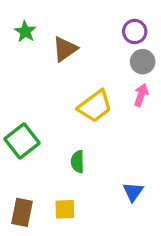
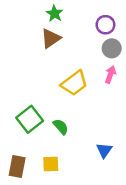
green star: (25, 32) -> (54, 14), moved
green square: (22, 141) -> (30, 119), moved
green semicircle: (78, 162) -> (61, 127), turned 140

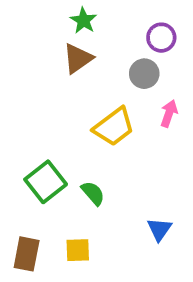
gray circle: (112, 48) -> (144, 74), moved

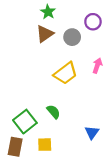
gray circle: (144, 74) -> (72, 37), moved
green square: (46, 182) -> (25, 122), moved

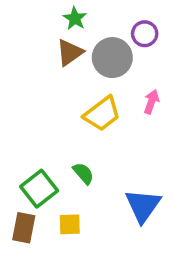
gray circle: (72, 37) -> (112, 58), size x1.5
blue triangle: (92, 132) -> (143, 206), size x1.6

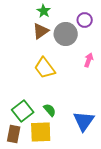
yellow trapezoid: (102, 114) -> (45, 68), moved, turned 90
green semicircle: (83, 173) -> (50, 110), moved
yellow square: (70, 224) -> (41, 132), size x1.6

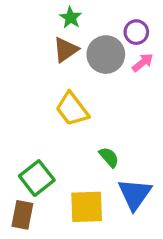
pink arrow: (89, 60) -> (143, 63), moved, turned 32
green semicircle: (50, 110) -> (109, 157), moved
yellow square: (41, 132) -> (87, 207), moved

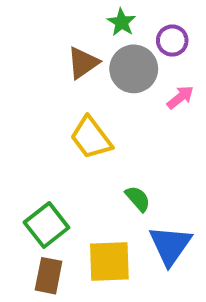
green star: (71, 18) -> (122, 22), moved
pink arrow: (143, 63) -> (180, 97), moved
brown rectangle: (22, 215) -> (49, 276), moved

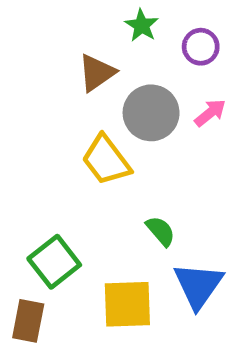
gray circle: (134, 69) -> (151, 113), moved
brown rectangle: (49, 276) -> (28, 321), moved

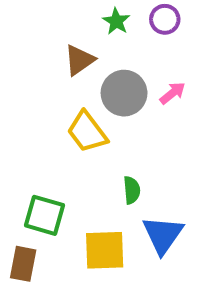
purple circle: (201, 47) -> (165, 19), moved
green semicircle: (161, 231) -> (132, 190), turned 36
green square: (54, 262) -> (44, 215), turned -36

